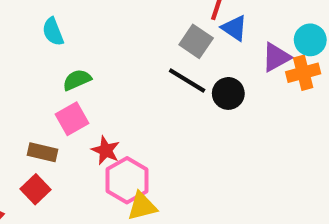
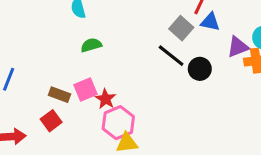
blue triangle: (234, 28) -> (210, 22), turned -30
pink square: (72, 119) -> (85, 89), moved

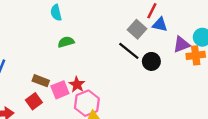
pink square: (85, 89) -> (60, 90), moved

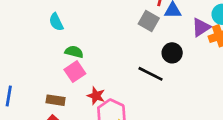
green semicircle: (66, 42) -> (74, 52), turned 42
black line: (129, 51) -> (151, 74), moved
pink square: (60, 90) -> (75, 72), moved

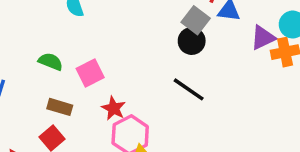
green semicircle: (74, 52) -> (51, 62), moved
black circle: (172, 53) -> (192, 41), moved

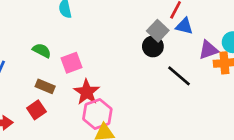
black line: (189, 89) -> (179, 76), moved
red star: (114, 108) -> (87, 92), size x1.4

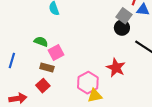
pink square: (72, 63) -> (56, 53), moved
red star: (87, 92) -> (116, 68), moved

